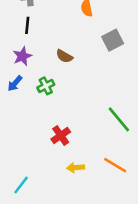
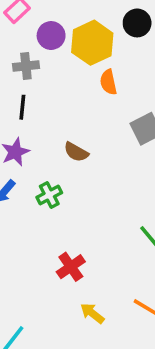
yellow arrow: (76, 168) -> (92, 313), turned 42

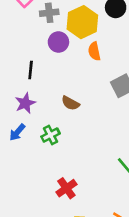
purple circle: (51, 36) -> (58, 42), moved
gray cross: (26, 66) -> (49, 13), moved

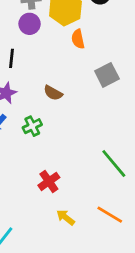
purple circle: (58, 42) -> (30, 24), moved

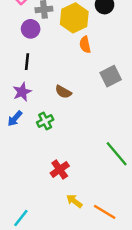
purple circle: (30, 24) -> (31, 29), moved
orange line: (110, 215) -> (105, 212), moved

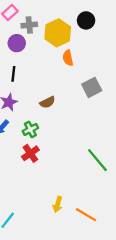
brown semicircle: (63, 92) -> (47, 102), turned -56
red cross: (60, 169) -> (30, 153), moved
yellow arrow: (74, 201) -> (58, 204), turned -112

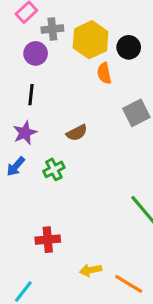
black circle: (86, 20) -> (129, 47), moved
red cross: (30, 153) -> (48, 240), moved, turned 30
yellow arrow: (58, 204) -> (91, 270), turned 63

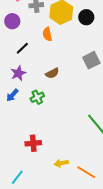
purple circle: (36, 53) -> (12, 21), moved
orange semicircle: (104, 73) -> (47, 34), moved
black line: (31, 95) -> (22, 48), turned 40

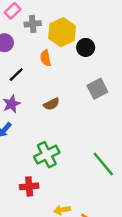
black circle: (86, 17) -> (86, 47), moved
green cross: (37, 97) -> (47, 155), moved, size x1.5

